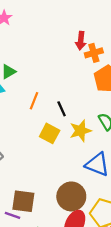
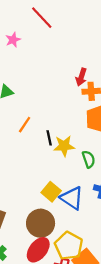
yellow star: (80, 131) -> (64, 146), moved
yellow square: (50, 133) -> (51, 192), moved

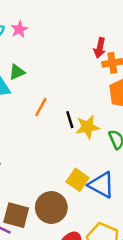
pink star: (13, 40) -> (19, 29), moved
brown circle: (41, 223) -> (51, 207), moved

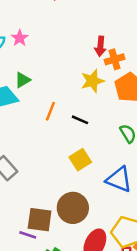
black line: (70, 120) -> (80, 120), turned -42
yellow star: (87, 127) -> (92, 81), moved
yellow square: (78, 180) -> (80, 160), moved, turned 30

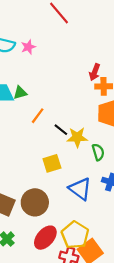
green triangle: (23, 80) -> (20, 93), moved
yellow star: (92, 81) -> (77, 137), moved

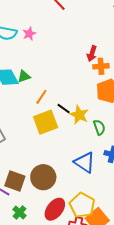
yellow star: (77, 137) -> (79, 115), turned 30
yellow square: (52, 163) -> (46, 122), moved, size x1.4

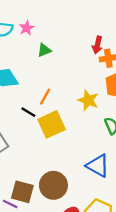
green triangle: (24, 76) -> (44, 50), moved
black line: (64, 109) -> (28, 112), moved
yellow star: (79, 115) -> (88, 100), moved

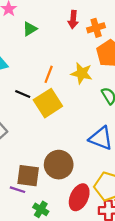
red arrow: (97, 45) -> (73, 19), moved
orange line: (45, 97) -> (49, 74), moved

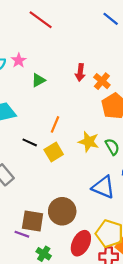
orange cross: (96, 28) -> (102, 81), turned -35
yellow star: (82, 73) -> (89, 142), moved
yellow square: (48, 103) -> (54, 152), size x0.7

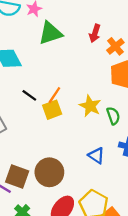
green triangle: (38, 80) -> (50, 33), size x1.6
orange line: (55, 124) -> (54, 95), moved
blue triangle: (103, 187) -> (96, 156), size x0.7

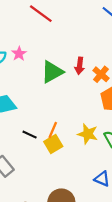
green triangle: (50, 33) -> (52, 72), moved

